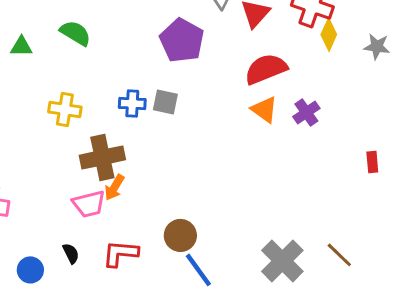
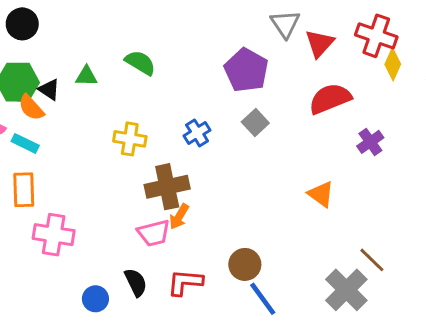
gray square: (165, 102) -> (255, 123), moved, turned 35
blue cross: (132, 103) -> (197, 133), turned -35
orange triangle: (264, 109) -> (321, 194), moved
black semicircle: (71, 253) -> (136, 282), size x1.4
brown line: (339, 255) -> (372, 260), moved

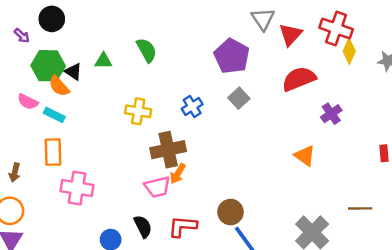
green semicircle: (140, 63) -> (147, 50), turned 30
orange triangle: (321, 194) -> (305, 156), moved
brown line: (372, 260) -> (360, 208), moved, turned -45

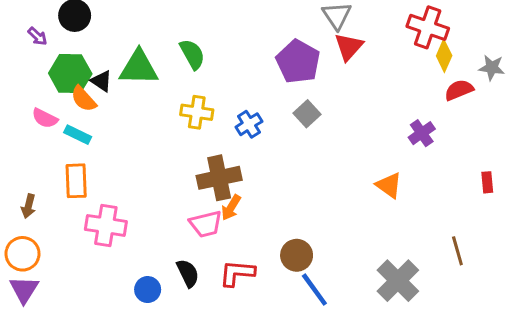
red triangle: (290, 35) -> (349, 47), moved
green triangle: (103, 61) -> (139, 68), size x1.8
red semicircle: (299, 79) -> (459, 90), moved, size x0.7
yellow cross: (138, 111) -> (197, 112), moved
brown line: (360, 208) -> (457, 251), turned 75

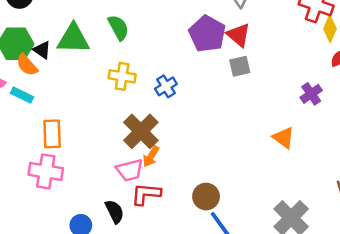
red triangle: (349, 47) -> (239, 35), moved, turned -32
gray square: (307, 114) -> (240, 66), moved, turned 30
brown cross: (219, 178) -> (141, 131), turned -33
orange rectangle: (76, 181) -> (52, 134), moved
red L-shape: (237, 273) -> (146, 194), moved

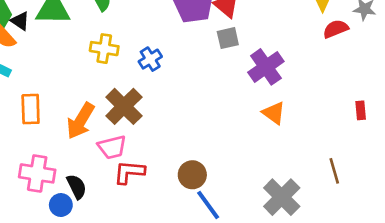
purple cross: (311, 94) -> (266, 67), moved, size x1.5
orange arrow: (151, 156) -> (81, 121), moved, size x1.6
pink cross: (46, 171) -> (37, 173), moved
black semicircle: (115, 212) -> (77, 187), moved

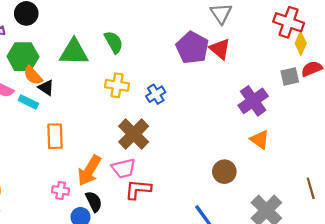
black triangle: (20, 21) -> (46, 88), moved
gray square: (228, 38) -> (290, 76), moved
orange arrow: (81, 121) -> (89, 171), moved
pink cross: (37, 173) -> (61, 190), size x0.6
brown circle: (192, 175) -> (224, 172), moved

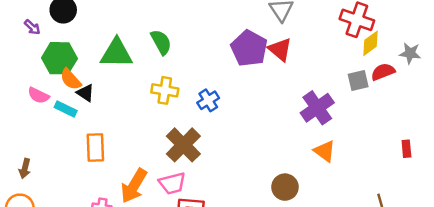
yellow diamond: (301, 43) -> (370, 43), turned 30

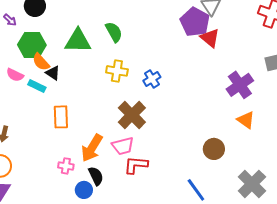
purple pentagon: (249, 48) -> (195, 22), moved

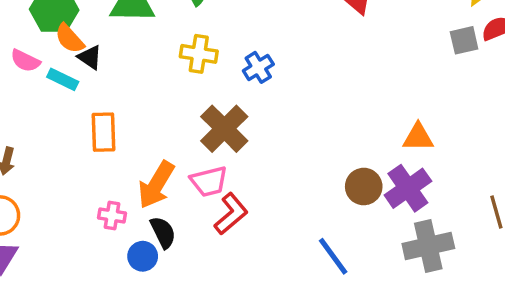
purple cross: (240, 85) -> (408, 188), moved
orange triangle: (246, 120) -> (418, 137), turned -36
red L-shape: (136, 165) -> (231, 214), turned 135
gray cross: (252, 184) -> (428, 246), turned 32

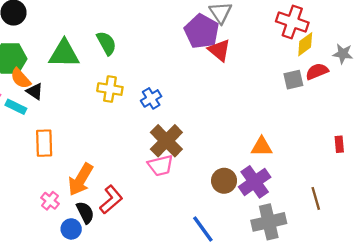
brown cross: (224, 129) -> (166, 141), moved
pink trapezoid: (209, 181) -> (161, 165), moved
red L-shape: (231, 214) -> (111, 200), moved
pink cross: (112, 215) -> (50, 201), turned 30

